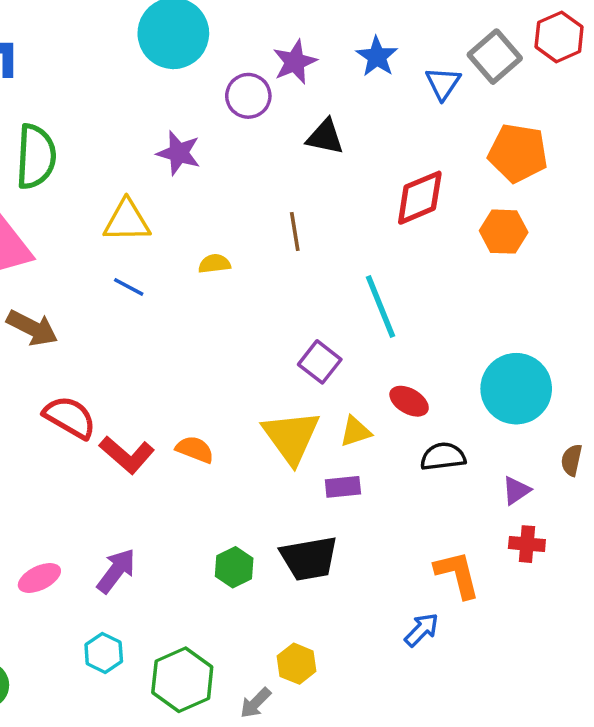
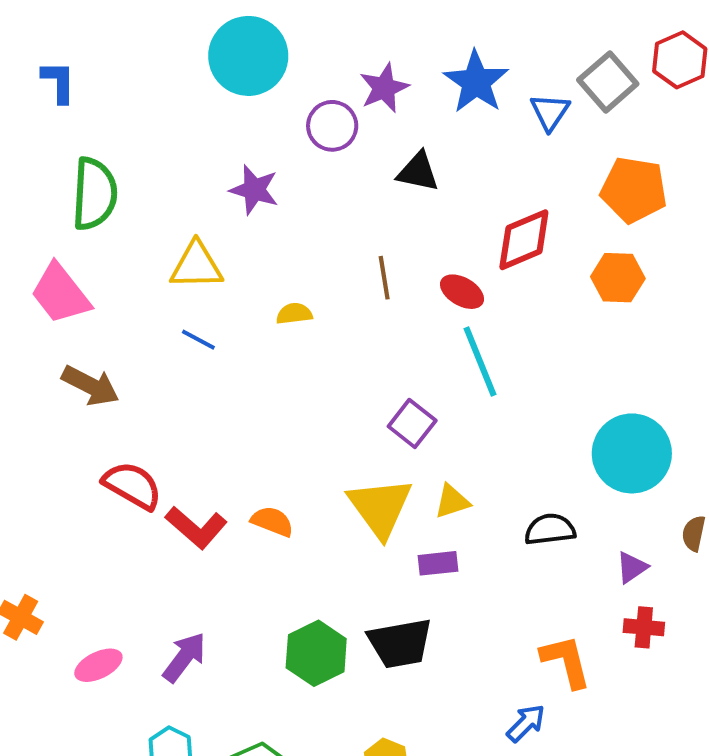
blue star: (377, 57) -> (476, 82), size x1.4
red ellipse: (409, 401) -> (462, 292), moved
green hexagon: (234, 567) -> (316, 653), size x1.4

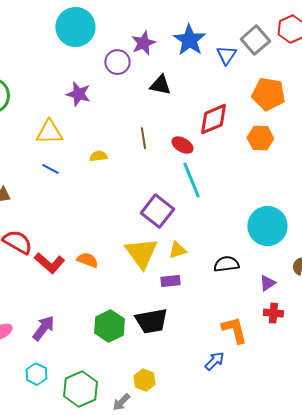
purple square: (412, 424) -> (157, 211), size x1.4

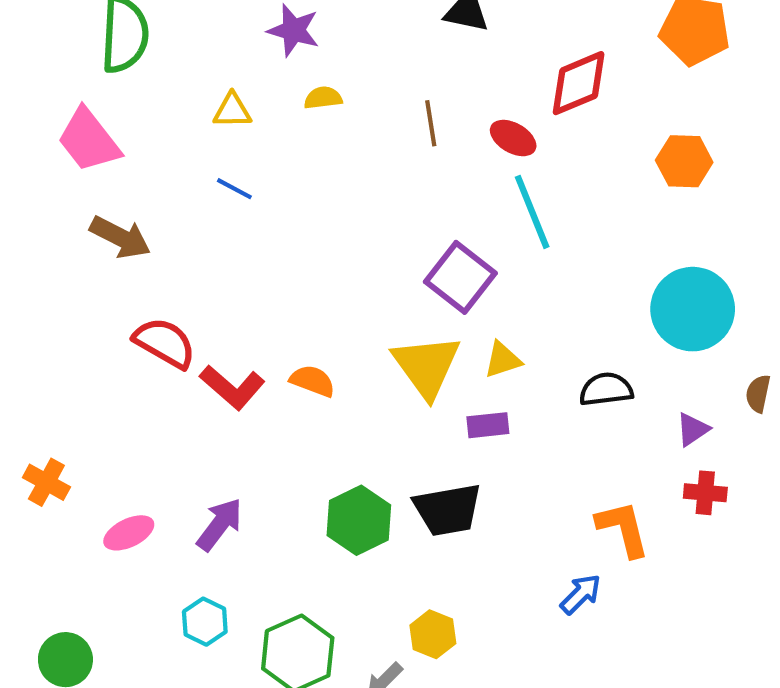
yellow triangle: (49, 132) -> (232, 111), size x0.7
orange hexagon: (260, 138) -> (684, 161), moved
yellow semicircle: (98, 156) -> (323, 98), moved

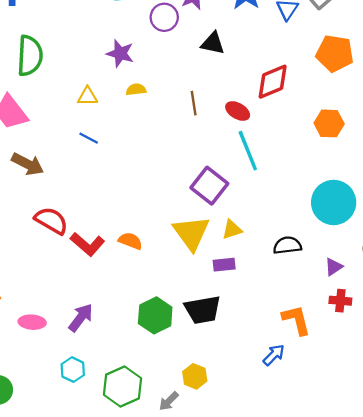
pink ellipse: (129, 533) -> (32, 322), turned 30

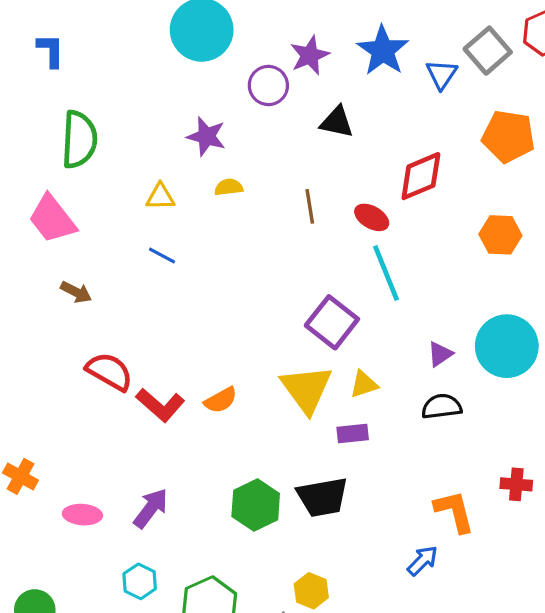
brown arrow: (28, 164) -> (76, 292), size x0.7
orange semicircle: (130, 241) -> (221, 400), turned 130
purple triangle: (334, 267) -> (440, 354), moved

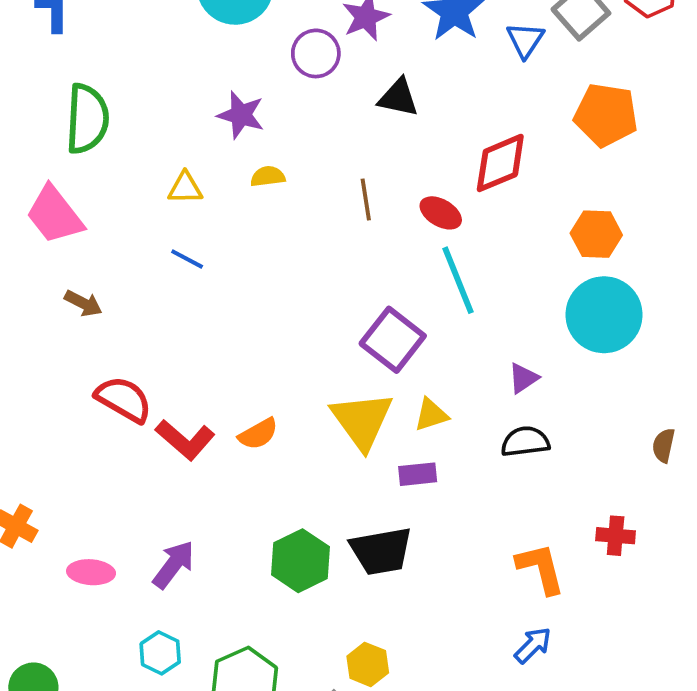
cyan circle: (507, 346) -> (604, 315), moved
blue arrow: (423, 561) -> (533, 645), moved

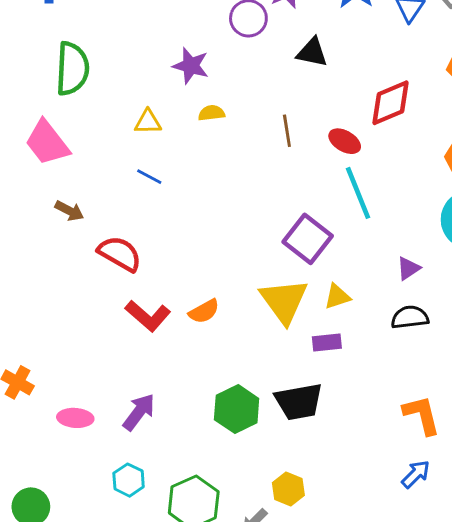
red semicircle: (124, 399) -> (120, 254), moved

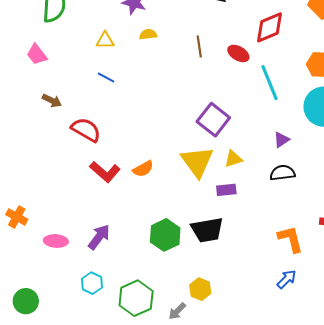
pink trapezoid: (47, 143) -> (37, 54), size x0.7
cyan line: (358, 193) -> (269, 83), moved

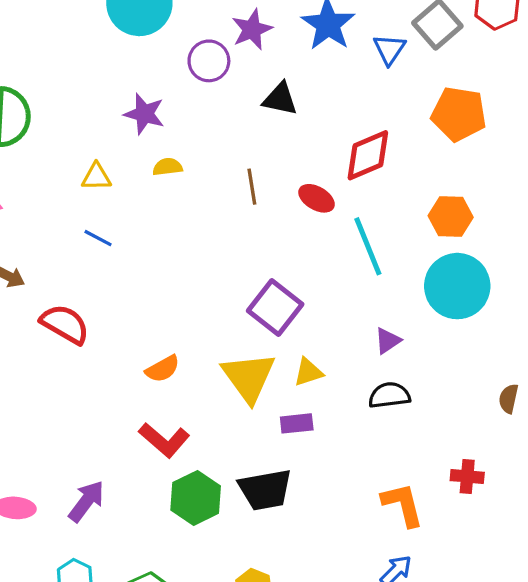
orange semicircle: (143, 169) -> (163, 369), moved
red L-shape: (105, 172) -> (164, 440), moved

